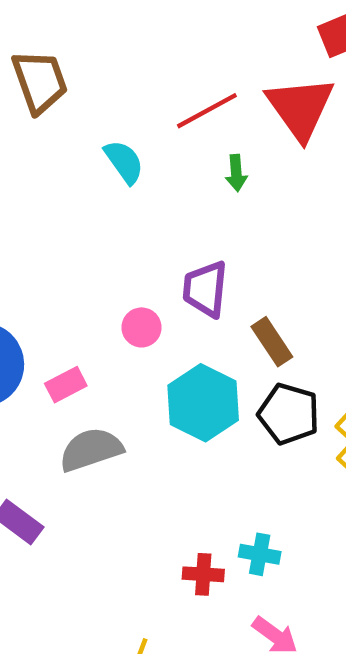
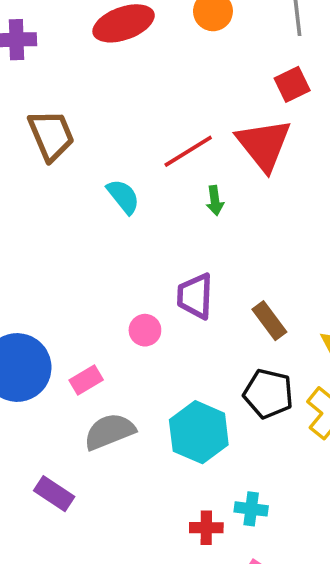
brown rectangle: (272, 342) -> (269, 321), moved
cyan hexagon: (203, 403) -> (199, 432), moved

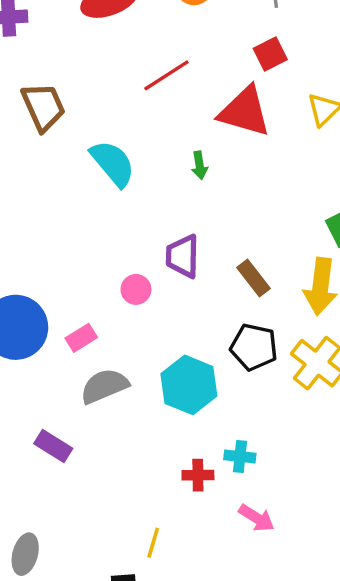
red triangle: (264, 145) -> (245, 112), turned -34
red line: (188, 151) -> (166, 75), moved
cyan semicircle: (123, 196) -> (113, 163), size x1.4

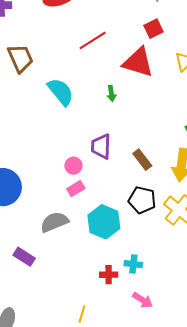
pink rectangle: (81, 338) -> (76, 189), moved

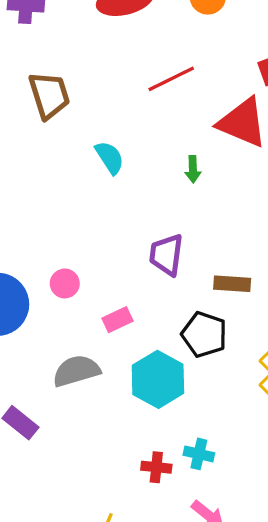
cyan semicircle: (61, 92) -> (110, 158), size x0.7
brown rectangle: (142, 160) -> (232, 284), turned -55
pink circle: (73, 166) -> (65, 283), moved
black pentagon: (142, 200) -> (204, 334), moved

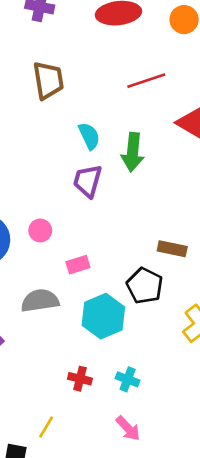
green arrow: (193, 169) -> (133, 152), moved, size x1.8
purple trapezoid: (166, 255) -> (87, 181), moved
red cross: (156, 467) -> (80, 379), moved

